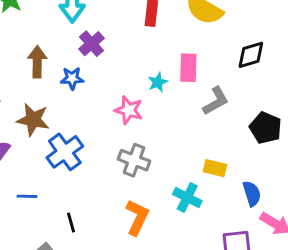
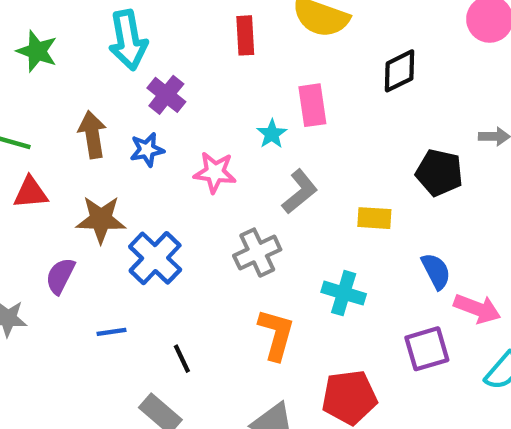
gray L-shape: (216, 101) -> (300, 192), moved
pink star: (129, 110) -> (215, 172), moved
gray cross: (134, 160) -> (257, 253), turned -36
yellow rectangle: (215, 168) -> (374, 218), moved

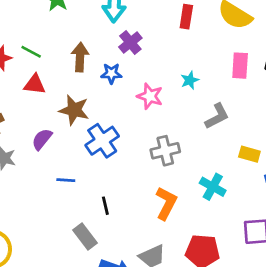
pink rectangle: (312, 105) -> (240, 66), moved
gray L-shape: (300, 192) -> (217, 116), moved
yellow rectangle: (374, 218) -> (249, 154), moved

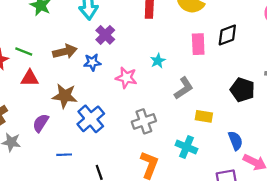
brown arrow: (80, 57) -> (65, 52), turned 80
yellow rectangle: (249, 154) -> (204, 116), moved

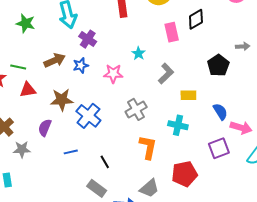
black pentagon: (242, 90) -> (218, 65), turned 30

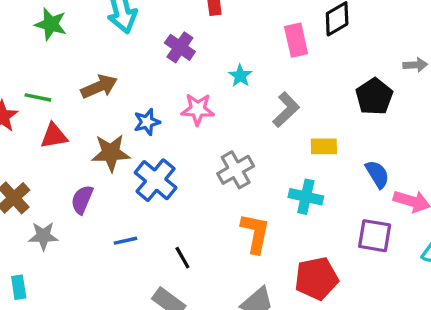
purple cross: (88, 39) -> (180, 47), moved
blue star: (81, 65) -> (147, 122), moved
purple square: (219, 148) -> (375, 236), turned 30

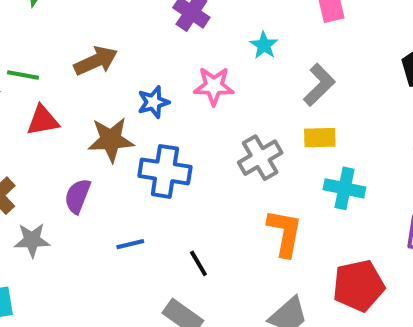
yellow rectangle: (324, 146) -> (320, 138), moved
blue cross: (156, 180) -> (165, 171), turned -30

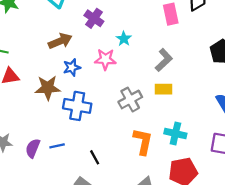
cyan star: (264, 45) -> (124, 39), moved
brown arrow: (96, 61) -> (60, 41), moved
cyan cross: (344, 188) -> (175, 133), moved
purple semicircle: (78, 196) -> (33, 148), moved

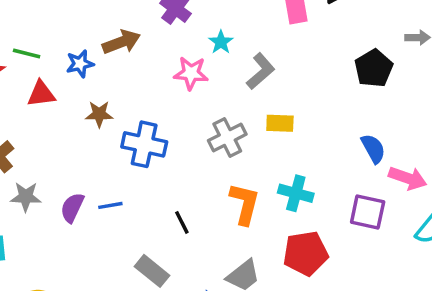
gray L-shape: (164, 60) -> (261, 71), moved
blue star: (72, 67) -> (80, 64), moved
brown star: (48, 88) -> (99, 114), size x0.7
black line: (95, 157) -> (182, 222), moved

